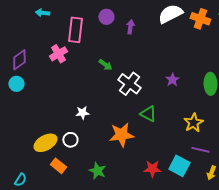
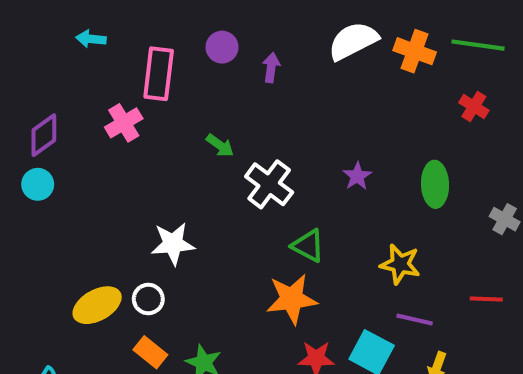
white star: (82, 113) -> (173, 244), size x1.5
yellow star: (193, 123) -> (400, 264), turned -30
orange star: (121, 135) -> (292, 299), moved
orange rectangle: (58, 166) -> (150, 352), moved

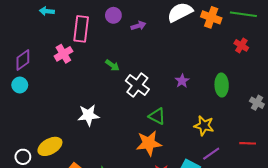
purple arrow: (271, 68) -> (138, 26), turned 64
white circle: (148, 299) -> (23, 157), moved
purple line: (415, 319) -> (211, 154), turned -48

